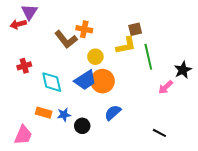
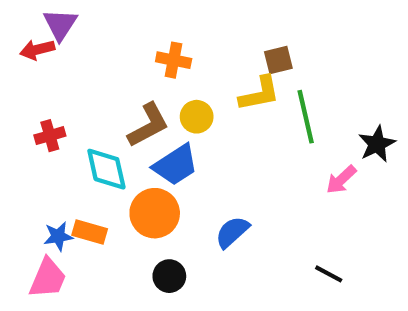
brown L-shape: (66, 39) -> (148, 125), moved, turned -80
orange circle: (103, 81) -> (155, 213), moved
blue star: (64, 115) -> (58, 236), moved
black circle: (82, 126) -> (169, 276), moved

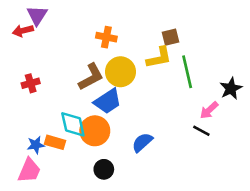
yellow circle: (197, 117) -> (120, 72), size x1.5
cyan diamond: (106, 169) -> (73, 124), moved
black line: (329, 274) -> (201, 131), moved

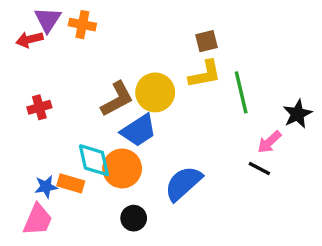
orange cross: (106, 37) -> (82, 25), moved
brown square: (171, 37) -> (206, 41), moved
blue semicircle: (142, 142) -> (183, 183), size x1.4

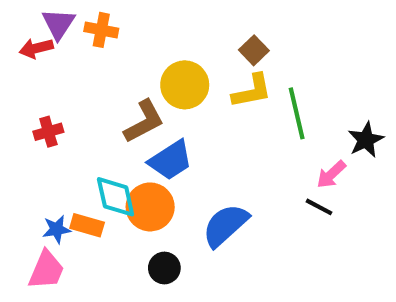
brown square: (206, 41) -> (254, 50), turned -30
yellow circle: (155, 92) -> (185, 85), moved

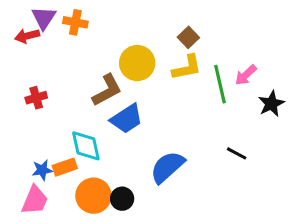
pink arrow: (331, 174) -> (246, 75), moved
orange circle: (150, 207) -> (93, 196), moved
orange rectangle: (87, 225) -> (65, 167), turned -35

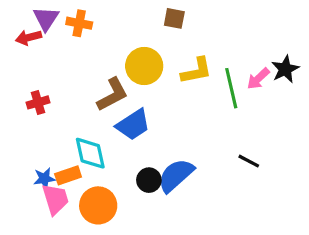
brown square: (188, 37) -> (174, 18), moved, turned -35
black star: (271, 104) -> (285, 69), moved
black circle: (122, 199) -> (149, 180), moved
pink trapezoid: (35, 200) -> (55, 199), moved, turned -40

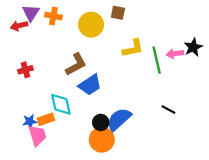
yellow circle: (144, 66) -> (91, 25), moved
pink arrow: (258, 79) -> (175, 54), turned 35
orange circle: (98, 205) -> (102, 140), moved

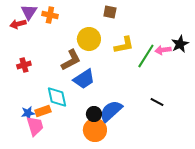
yellow circle: (91, 25) -> (89, 39), moved
green line: (157, 60) -> (146, 56), turned 45

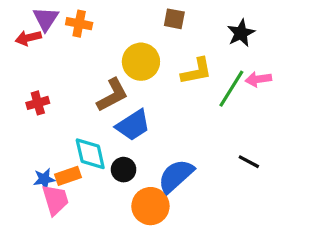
black star: (180, 44) -> (241, 33), moved
black circle: (94, 114) -> (124, 170), moved

